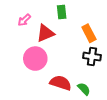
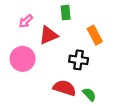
black cross: (92, 57) -> (79, 60), moved
pink circle: (35, 59) -> (23, 59), moved

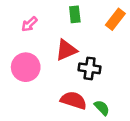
red triangle: (48, 35) -> (66, 50), moved
orange rectangle: (95, 35) -> (115, 19), moved, turned 66

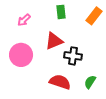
green semicircle: (102, 108) -> (90, 82), moved, turned -104

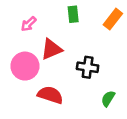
red triangle: (54, 41) -> (51, 49), moved
red semicircle: (60, 82) -> (50, 95), moved

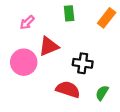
red semicircle: (50, 95) -> (68, 89), moved

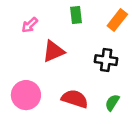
pink circle: (24, 62) -> (26, 95), moved
black cross: (83, 63) -> (106, 60), moved

